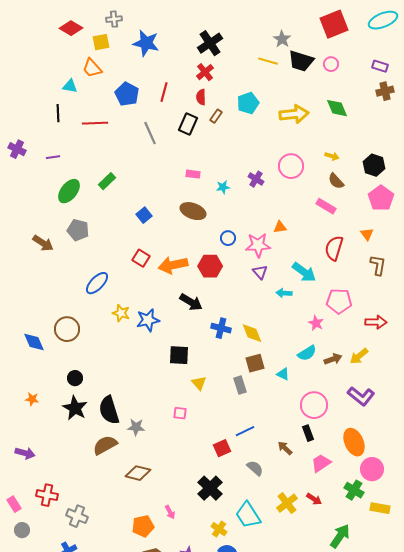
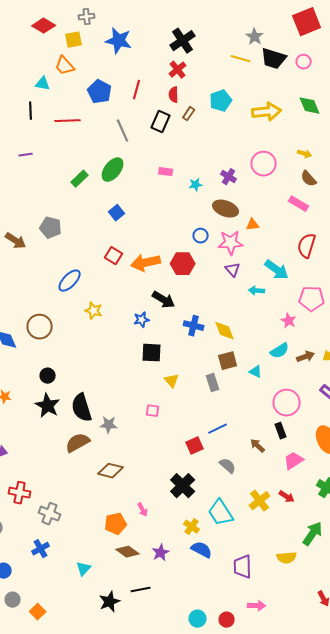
green ellipse: (69, 191) -> (113, 170), moved
brown ellipse: (193, 211) -> (226, 209), moved
blue star: (148, 320) -> (142, 320), moved, size x0.7

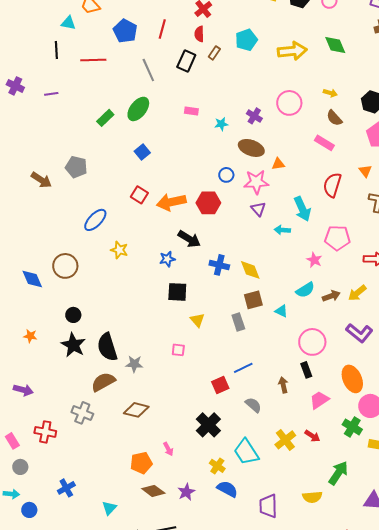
cyan arrow: (277, 270) -> (302, 209), turned 30
brown arrow: (258, 446) -> (283, 385), turned 35
gray cross: (50, 514) -> (82, 413), moved

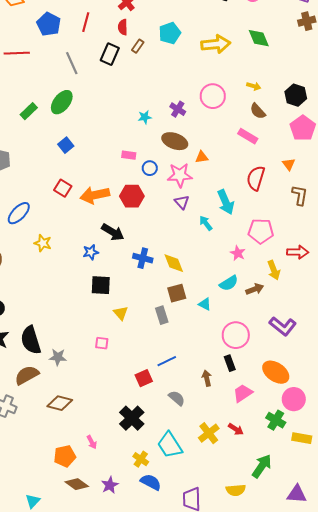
pink rectangle: (191, 111) -> (129, 155), moved
cyan arrow: (282, 230) -> (206, 223), turned 49
yellow arrow: (357, 293) -> (274, 270), moved, turned -72
orange ellipse: (352, 379) -> (276, 372), turned -32

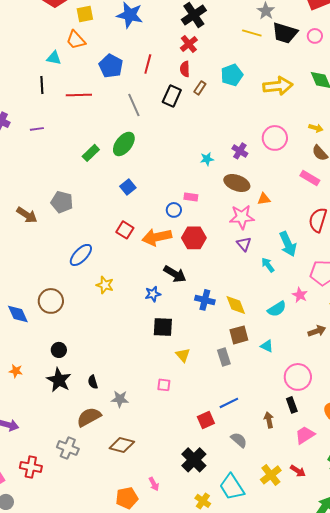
blue circle: (150, 168) -> (174, 210), moved
cyan semicircle: (229, 283) -> (277, 309), moved
black semicircle: (31, 340) -> (93, 382), size x0.5

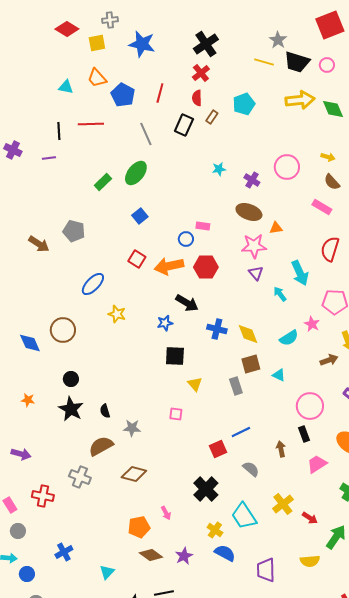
orange trapezoid: (76, 40) -> (97, 78), moved
black line: (42, 85) -> (59, 131), moved
yellow arrow: (278, 86) -> (300, 100), moved
cyan star: (207, 159) -> (219, 169), moved
red arrow: (298, 471) -> (310, 518), moved

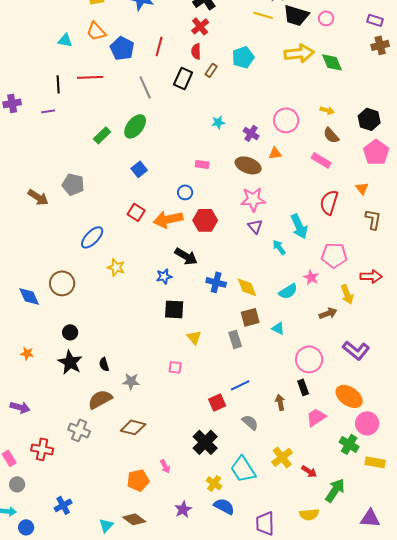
purple cross: (13, 150) -> (12, 103), turned -36
pink rectangle: (203, 226) -> (202, 164), moved
orange triangle: (276, 228) -> (275, 153), moved
brown diamond: (151, 555) -> (134, 519), moved

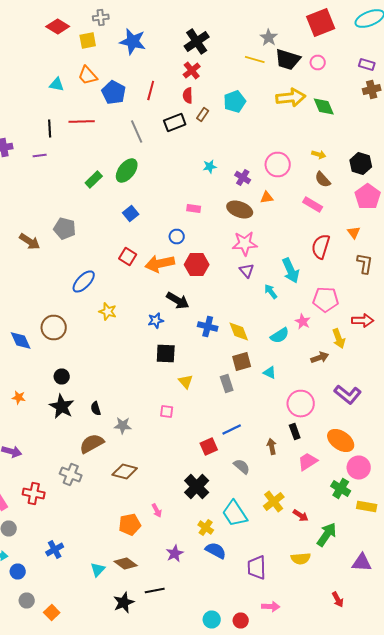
black rectangle: (183, 78) -> (175, 122), turned 45

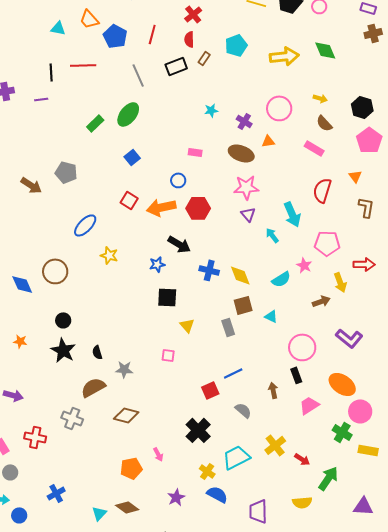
yellow arrow: (291, 98) -> (284, 56), moved
cyan trapezoid: (235, 514) -> (236, 457), turned 96

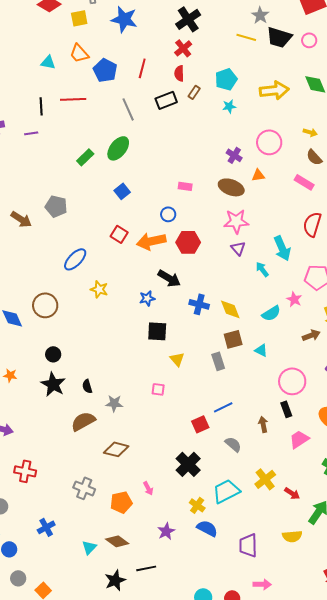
cyan star: (211, 110) -> (229, 106), moved
gray cross: (72, 418) -> (84, 488), moved

